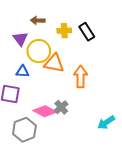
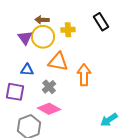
black rectangle: (87, 32) -> (101, 22), moved
yellow circle: (39, 51) -> (43, 37), moved
gray cross: (61, 107) -> (49, 87), moved

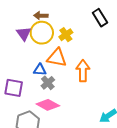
yellow cross: (68, 30) -> (66, 35), moved, turned -32
blue triangle: (27, 70) -> (40, 70), moved

